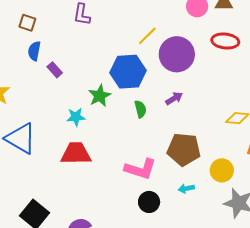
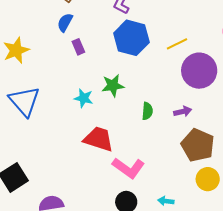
blue hexagon: (128, 72) -> (131, 38), moved
brown pentagon: (184, 149) -> (198, 145), moved
red trapezoid: (76, 153) -> (99, 139), moved
yellow circle: (222, 170) -> (208, 179), moved

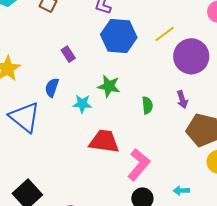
blue semicircle: (65, 22) -> (52, 88), moved
green star: (113, 86) -> (109, 86), turned 30
purple arrow: (183, 112) -> (182, 100), turned 96
pink L-shape: (128, 168) -> (139, 165), turned -76

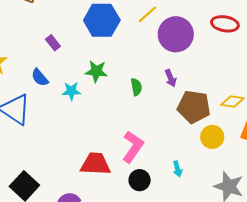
blue semicircle: (52, 88) -> (40, 77), turned -54
red trapezoid: (104, 141) -> (95, 164), moved
cyan arrow: (181, 191) -> (178, 169), turned -98

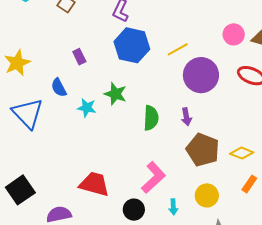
green semicircle: (136, 87) -> (151, 118), size x1.4
yellow circle: (212, 137) -> (207, 195), moved
pink L-shape: (133, 147) -> (153, 178), moved

